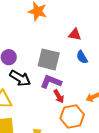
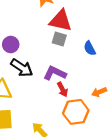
red triangle: (75, 34) -> (61, 21), moved, size x1.6
gray square: (49, 59) -> (59, 39), moved, size x0.6

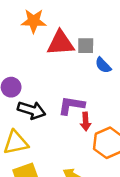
gray square: (59, 39) -> (86, 46), moved
red arrow: (62, 89) -> (86, 121), turned 40

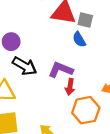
blue semicircle: (103, 65) -> (79, 39), moved

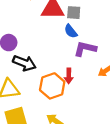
purple L-shape: (61, 70) -> (85, 49), moved
orange hexagon: (86, 110) -> (52, 86), moved

